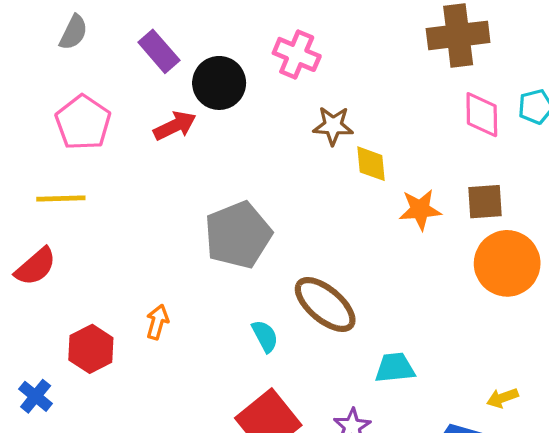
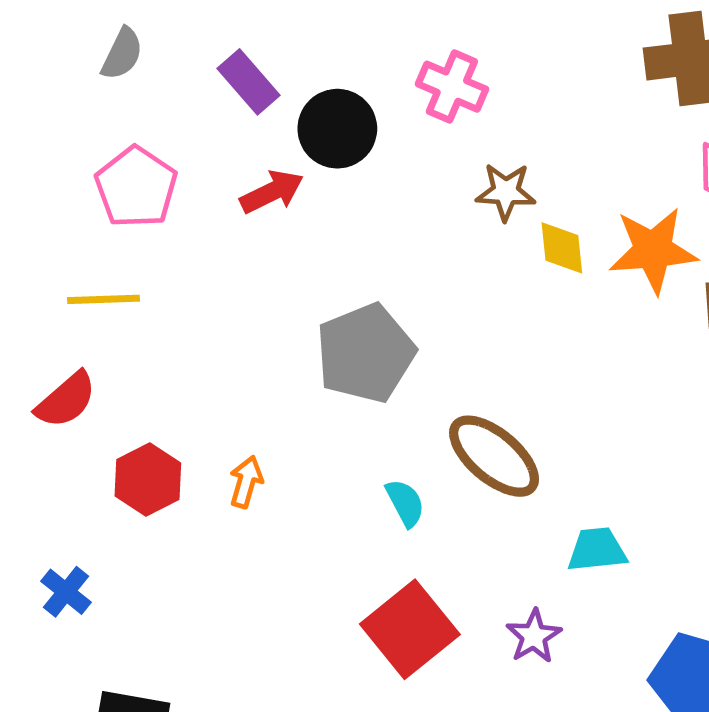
orange star: (420, 210) -> (653, 250), moved, size x1.4
red hexagon: (91, 349) -> (148, 479), moved

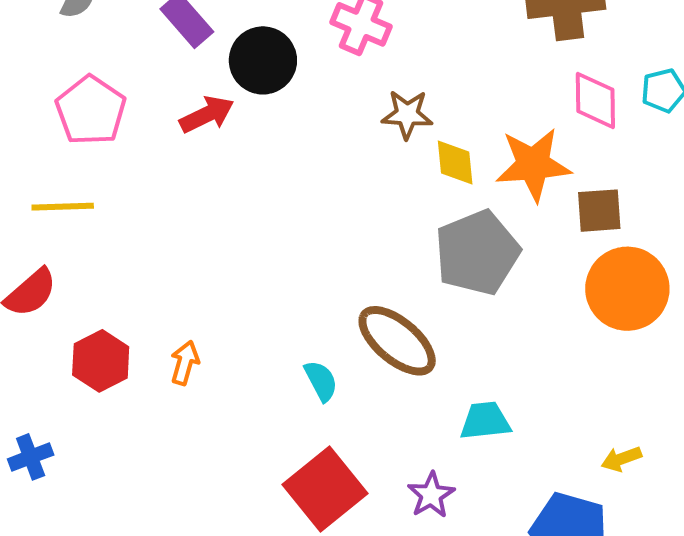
gray pentagon: (365, 353) -> (477, 253), moved
blue cross: (66, 592) -> (31, 457), turned 30

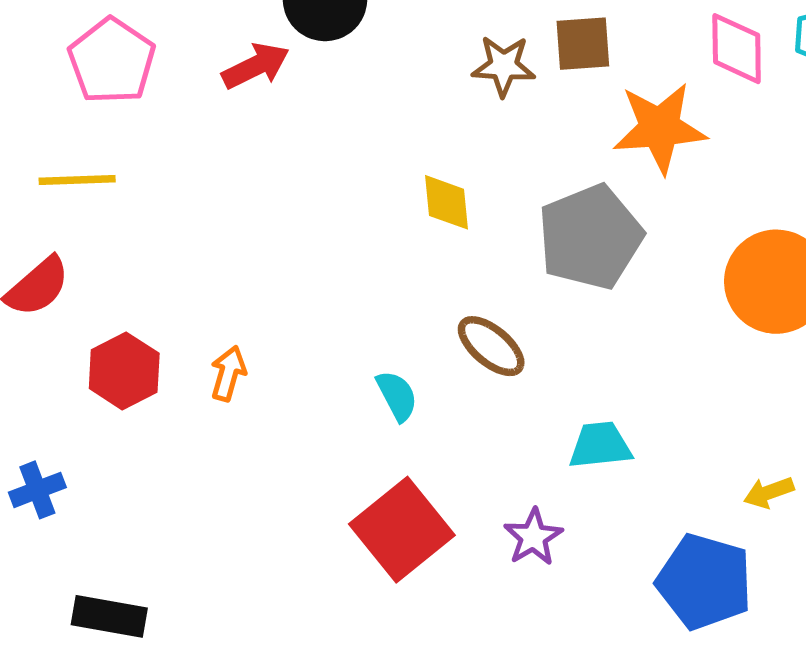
yellow diamond: (455, 163) -> (446, 202), moved
brown square: (599, 211) -> (583, 44), moved
brown ellipse: (397, 341) -> (491, 346), size x0.7

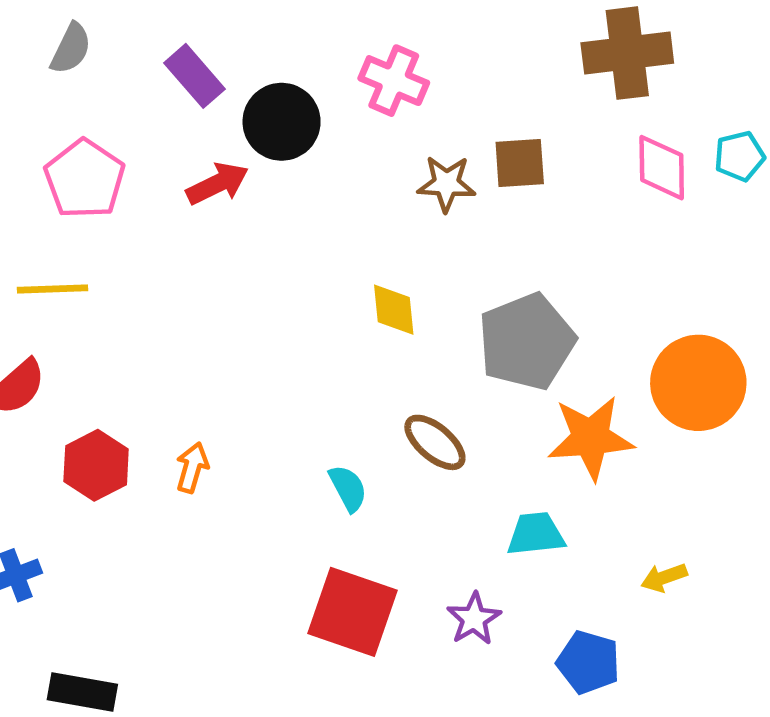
orange star: (660, 128) -> (591, 438), moved
yellow arrow: (769, 492) -> (664, 578), moved
red square: (402, 530) -> (353, 612), turned -32
blue pentagon: (704, 582) -> (588, 662), moved, size x0.7

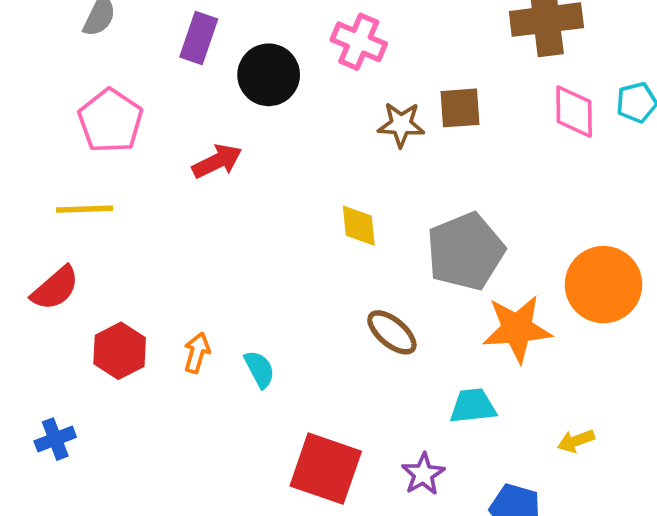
purple rectangle: (195, 76) -> (199, 38), turned 60
red arrow: (217, 184) -> (217, 161), moved
cyan semicircle: (348, 488) -> (259, 369), moved

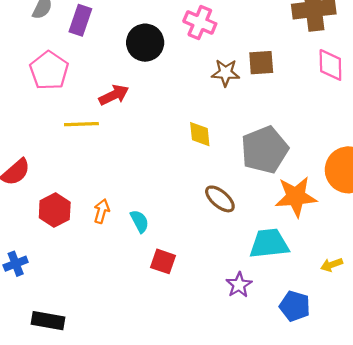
purple rectangle: (199, 38) -> (80, 20), moved
yellow line: (85, 209) -> (81, 124), moved
cyan trapezoid: (473, 406) -> (269, 244), size x1.4
red square: (326, 469) -> (163, 261), moved, size x0.6

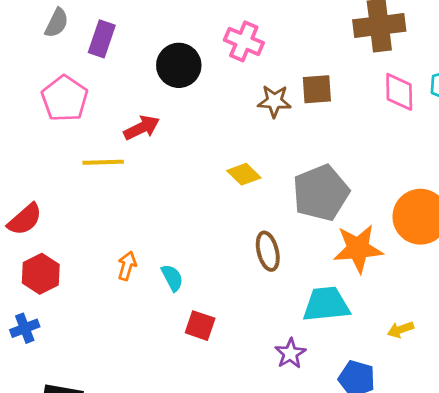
yellow diamond: (200, 134) -> (244, 174), turned -40
brown ellipse: (220, 199) -> (268, 251), turned 36
red hexagon: (55, 210) -> (41, 274), moved

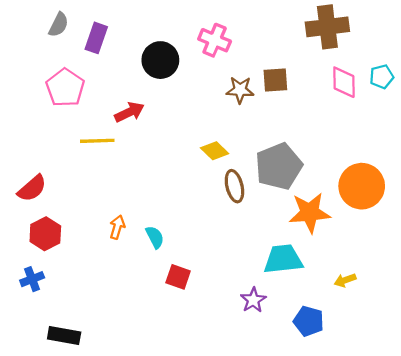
brown ellipse: (268, 251) -> (234, 186), moved

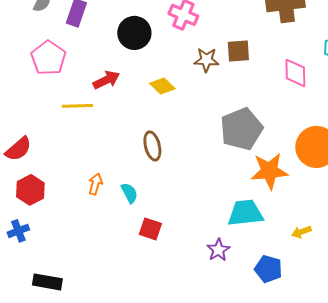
pink diamond: (344, 82) -> (295, 73), moved
yellow diamond: (215, 151) -> (162, 86), moved
brown ellipse: (234, 186) -> (152, 146), moved

